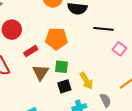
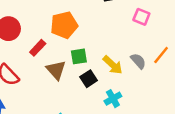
gray semicircle: (105, 100) -> (138, 61), moved

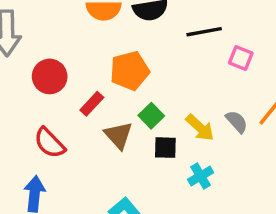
green square: (79, 56) -> (151, 116), turned -35
black square: (89, 79) -> (165, 148), turned 35

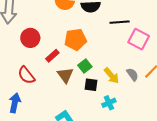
pink square: (241, 58) -> (139, 39), size x1.5

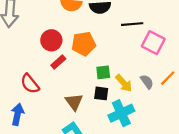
red circle: (30, 38) -> (51, 40), moved
green square: (85, 66) -> (103, 72), moved, turned 32
brown triangle: (65, 75) -> (74, 102), moved
cyan cross: (109, 103) -> (121, 113), size x1.6

